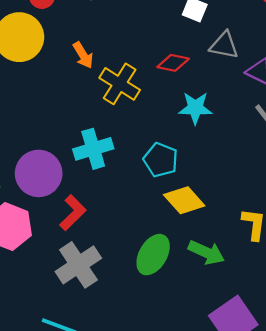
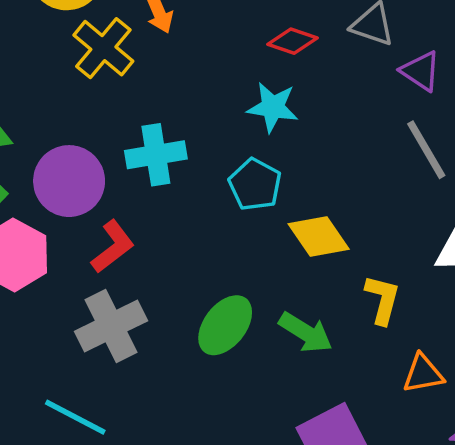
yellow cross: (120, 84) -> (103, 48), moved
cyan star: (195, 108) -> (273, 107), moved
yellow diamond: (184, 200) -> (319, 236), moved

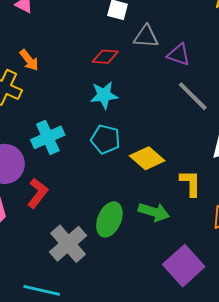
gray cross: (111, 326) -> (68, 244), moved

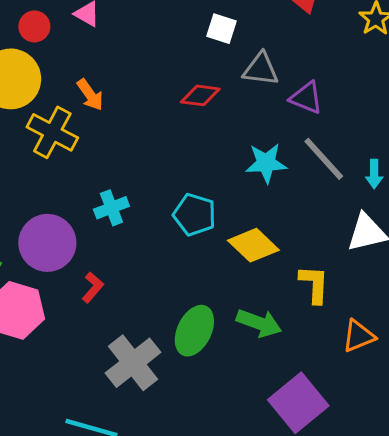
cyan star: (104, 95) -> (266, 163), moved
cyan cross: (48, 137) -> (111, 208), size x0.7
red L-shape: (38, 193) -> (93, 287), size x0.7

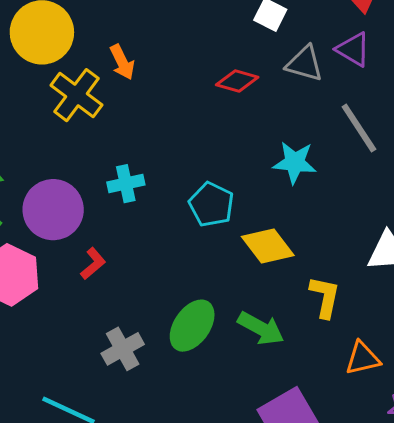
purple triangle: (306, 98) -> (353, 49), moved
gray line: (324, 159) -> (359, 128), moved
gray cross: (133, 363) -> (123, 349), size x0.7

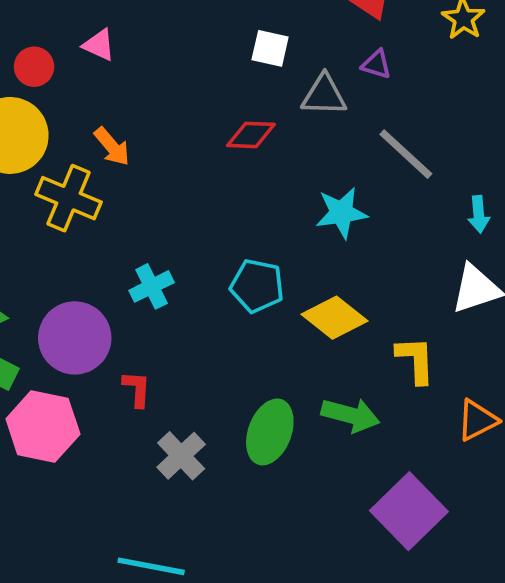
purple triangle: (353, 49) -> (376, 64), size x0.7
red L-shape: (93, 264) -> (137, 389), turned -32
gray cross: (123, 349) -> (181, 456), moved

